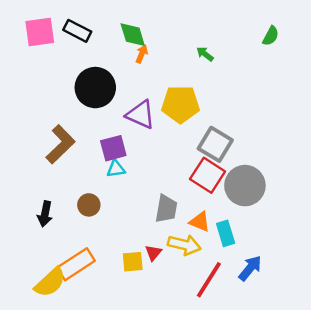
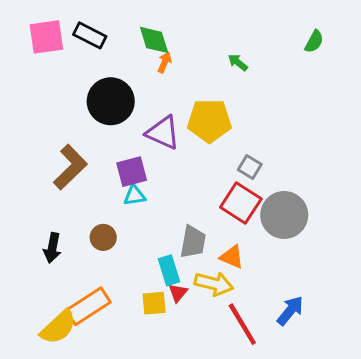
gray square: (215, 144) -> (250, 167), size x0.6
cyan rectangle: (226, 233) -> (169, 270), moved
red line: (209, 280) -> (242, 324), turned -63

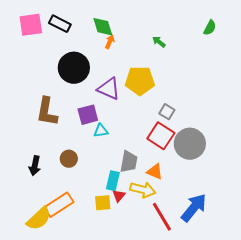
brown L-shape: (70, 167) -> (47, 112), turned 144
cyan triangle: (135, 196) -> (101, 131), moved
cyan rectangle: (169, 270) -> (113, 181), turned 30
blue arrow: (290, 311) -> (194, 208), size x1.4

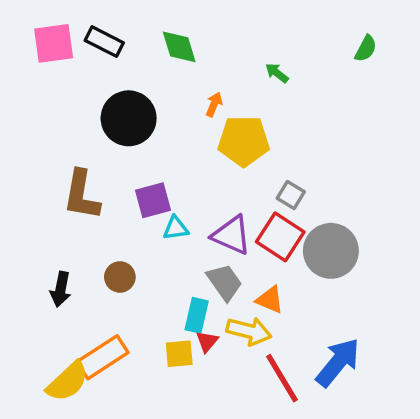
orange arrow: (110, 42) -> (214, 104), moved
purple triangle: (109, 89) -> (231, 235), moved
gray trapezoid: (129, 162) -> (225, 282), turned -45

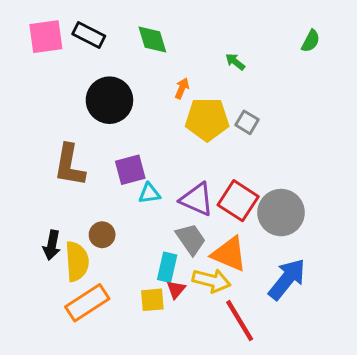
gray square: (291, 195) -> (247, 122), moved
orange triangle: (270, 300) -> (229, 254), size x1.5
blue arrow: (338, 362) -> (287, 279), moved
yellow semicircle: (68, 382) -> (77, 261), moved, turned -51

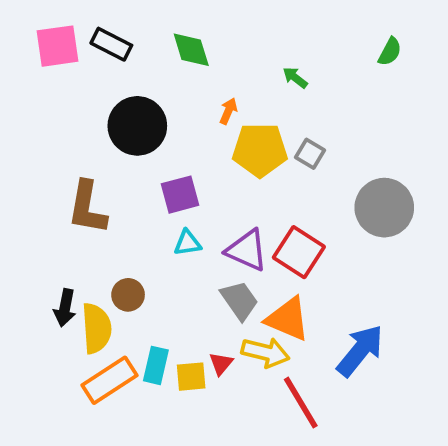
purple square: (130, 170) -> (180, 195), moved
gray circle: (281, 213) -> (384, 208), moved
cyan rectangle: (167, 267) -> (156, 365), moved

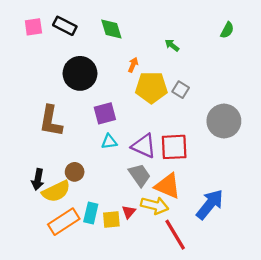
pink square: (57, 46) -> (33, 27), size x0.7
red square: (299, 252) -> (174, 147), turned -36
yellow semicircle: (96, 328) -> (56, 191), turned 68

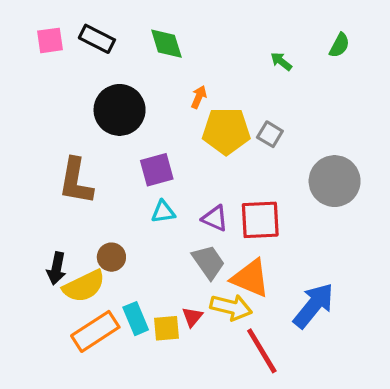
green arrow: (172, 45) -> (281, 61), moved
purple triangle: (144, 146) -> (215, 218), size x0.7
cyan rectangle: (91, 213) -> (136, 319), turned -36

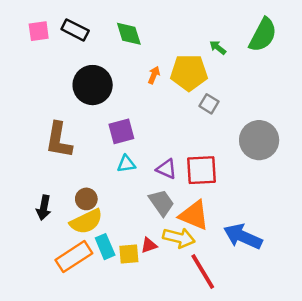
green semicircle: (339, 45) -> (263, 35), size x1.8
yellow pentagon: (226, 131) -> (189, 73), moved
yellow semicircle: (84, 286) -> (86, 221), moved
blue arrow: (314, 306) -> (243, 237), turned -105
red triangle: (192, 317) -> (149, 245), turned 30

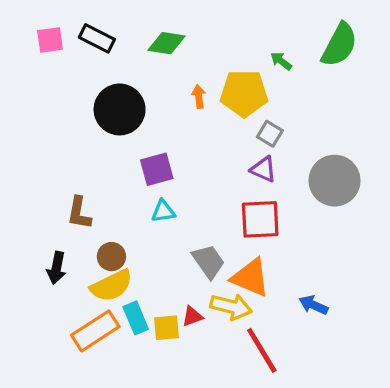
green diamond: (129, 34) -> (166, 43), turned -64
orange arrow: (154, 75) -> (199, 97), turned -30
brown L-shape: (59, 140) -> (79, 213), moved, size x0.7
purple triangle: (166, 169) -> (263, 169), moved
blue arrow: (243, 237) -> (314, 305), size x0.6

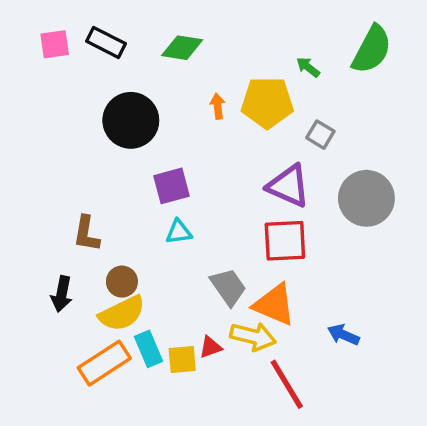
gray square: (270, 134) -> (320, 135), moved
purple triangle: (263, 169) -> (288, 186), size x1.5

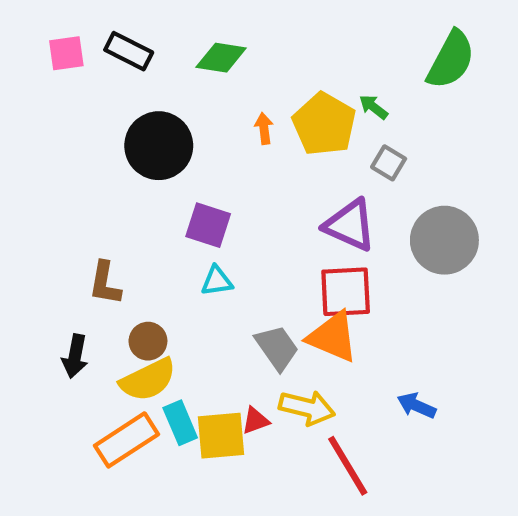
green arrow: (308, 67) -> (374, 107), moved
yellow pentagon: (267, 103) -> (324, 124), turned 30
purple square: (172, 186) -> (208, 225), turned 33
orange triangle: (274, 305) -> (333, 337), moved
yellow square: (182, 360) -> (221, 436), size x1.4

